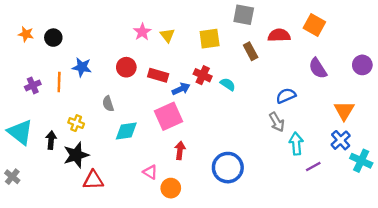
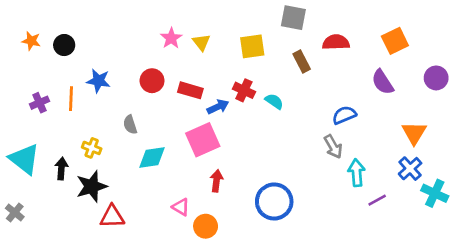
orange square: (314, 25) -> (395, 41), moved, turned 35

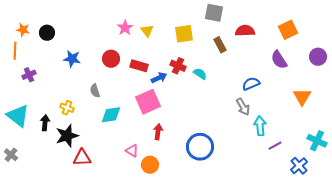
orange line: (71, 99) -> (15, 51), moved
blue cross: (410, 169) -> (299, 166), moved

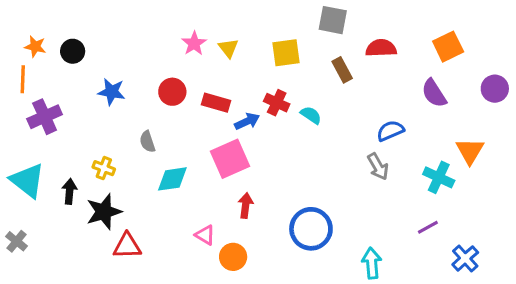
purple cross: (29, 75) -> (45, 117), size x1.5
cyan arrow: (260, 126) -> (372, 263), moved
cyan cross: (317, 141) -> (439, 177), moved

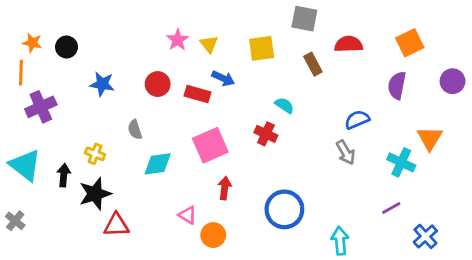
purple semicircle: (434, 93) -> (397, 85), turned 44
red cross: (277, 103) -> (266, 134), moved
blue arrow: (247, 121) -> (223, 78), moved, turned 50

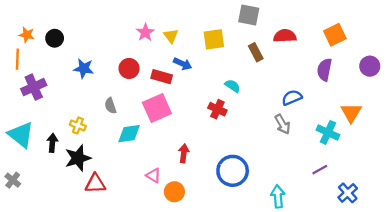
pink square: (210, 145) -> (157, 108), moved

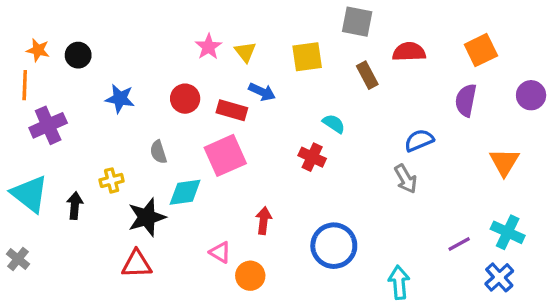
yellow cross: (78, 125) -> (112, 180), turned -35
cyan cross: (328, 132) -> (508, 232), moved
black star: (78, 158) -> (147, 217), moved

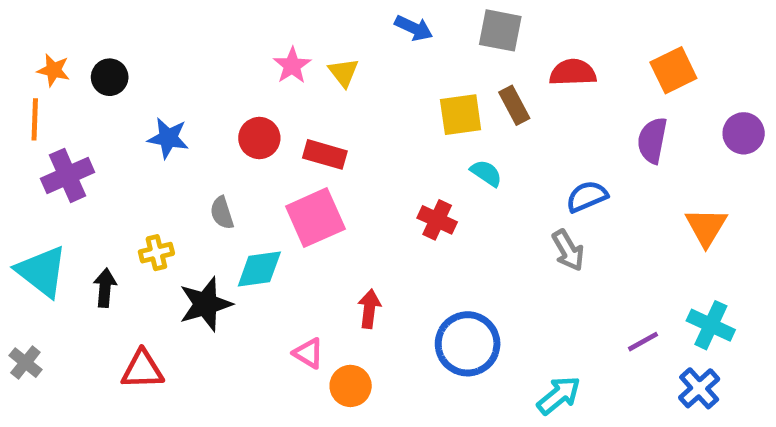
yellow square: (307, 57) -> (461, 115), moved
blue arrow: (262, 92) -> (414, 28), moved
cyan semicircle: (334, 124) -> (486, 173), moved
red triangle: (137, 264) -> (142, 370), moved
cyan arrow: (399, 282) -> (559, 395), turned 56

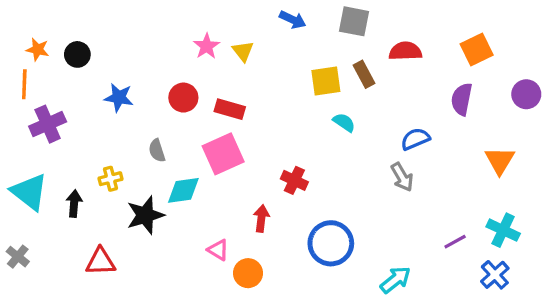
red cross: (437, 220) -> (294, 180), moved

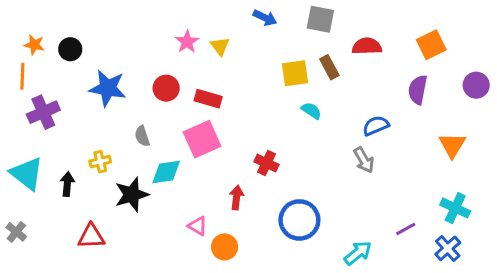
blue star: (119, 98) -> (108, 88), size x1.4
purple line: (455, 242) -> (406, 229), moved

